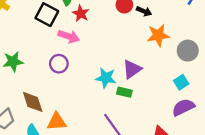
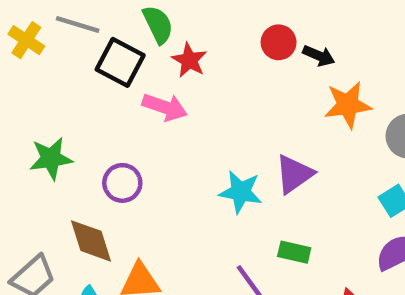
purple circle: (59, 64) -> (122, 183), moved
green rectangle: (124, 92) -> (294, 252), moved

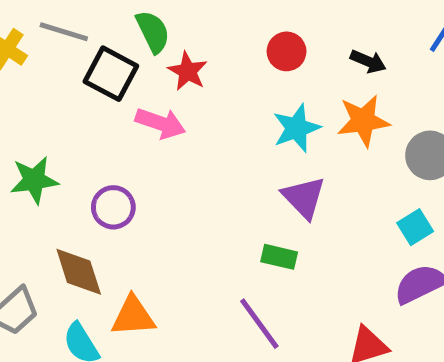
black arrow: (319, 56) -> (368, 61), moved
purple triangle: (294, 174) -> (304, 197), turned -39
cyan star: (241, 192) -> (296, 128), moved, turned -30
green rectangle: (294, 252) -> (279, 257), moved

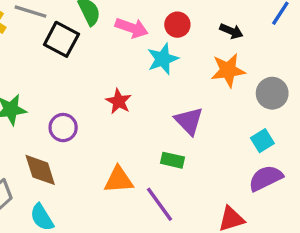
red star: (188, 71) -> (119, 101), moved
pink arrow: (160, 123) -> (132, 28), moved
cyan star: (296, 128) -> (163, 59), moved
orange triangle: (133, 316) -> (119, 180), moved

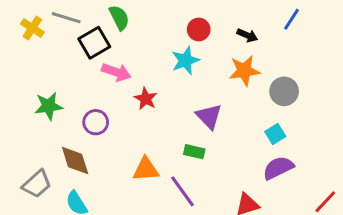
pink arrow: (132, 28) -> (116, 72), moved
black square: (61, 39) -> (94, 43), turned 32

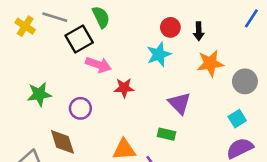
black arrow: (247, 35) -> (199, 31), moved, turned 66
red star: (146, 99) -> (124, 88), turned -30

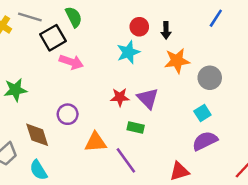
red star: (124, 88) -> (120, 97), moved
purple circle: (80, 108) -> (68, 114), moved

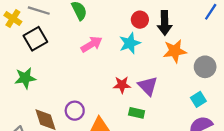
black arrow: (166, 30) -> (165, 23), size x1.5
black square: (53, 38) -> (35, 39), moved
pink arrow: (71, 62) -> (92, 44), moved, turned -50
purple circle: (68, 114) -> (75, 111), moved

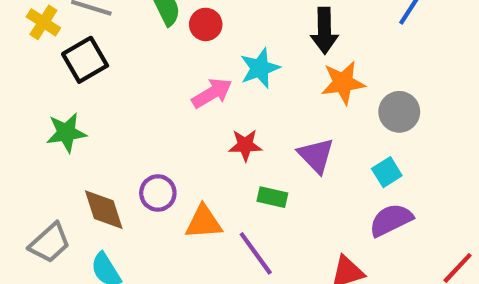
red circle: (140, 20) -> (206, 24), moved
pink arrow: (92, 44) -> (212, 93), moved
purple triangle: (148, 86) -> (316, 156), moved

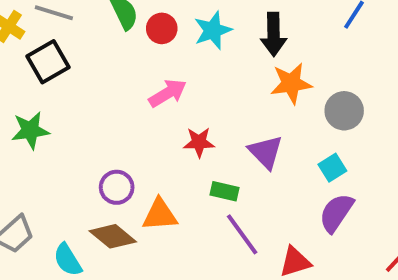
cyan star: (260, 68) -> (213, 30), moved
brown diamond: (104, 210) -> (113, 236), moved, turned -33
purple semicircle: (391, 220) -> (336, 213), turned -30
purple line: (256, 253) -> (242, 234), moved

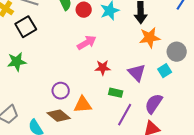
cyan square: (332, 168) -> (165, 71), moved
purple semicircle: (336, 213) -> (154, 104), moved
purple line: (242, 234) -> (125, 115), turned 65

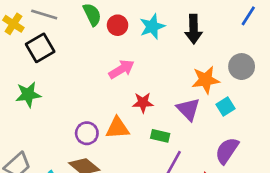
orange star: (150, 38) -> (206, 80), moved
gray circle: (177, 52) -> (242, 67), moved
purple semicircle: (154, 104) -> (227, 151), moved
orange triangle: (83, 105) -> (118, 128), moved

